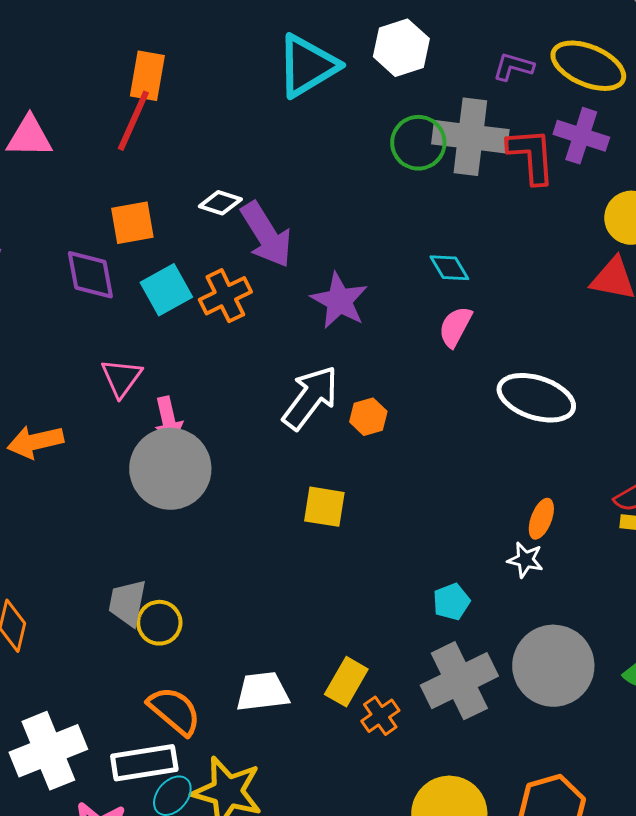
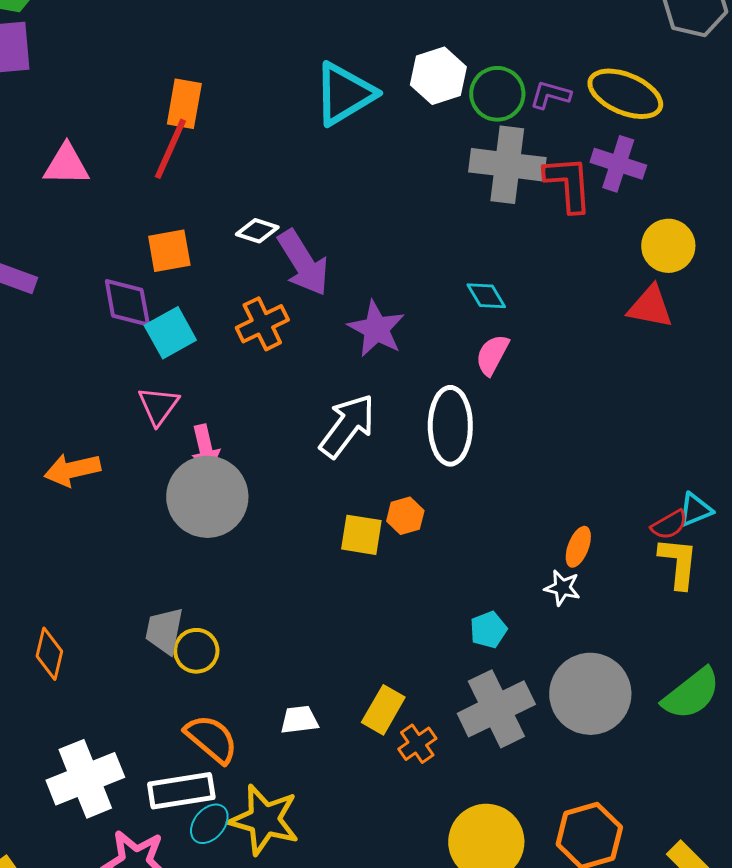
green circle: (418, 143) -> (497, 94), moved
cyan square: (166, 290) -> (170, 333), moved
white ellipse: (536, 398) -> (450, 426), moved, turned 72
orange hexagon: (368, 417) -> (405, 516), moved
white trapezoid: (262, 692) -> (299, 720), size x0.7

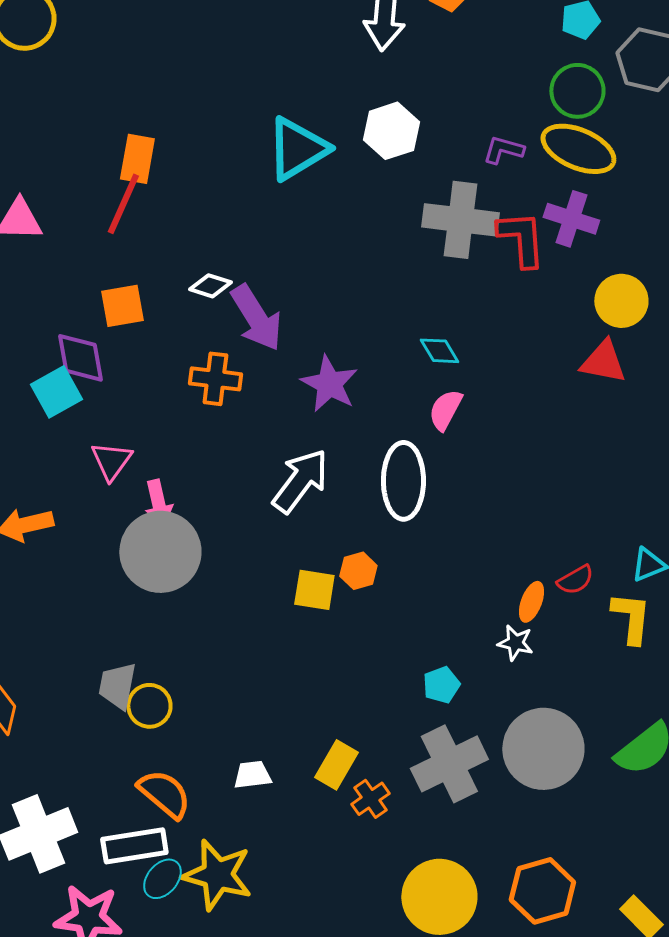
green circle: (497, 94) -> (577, 91), moved
orange cross: (262, 324) -> (215, 379), turned 33
cyan square: (170, 333) -> (56, 392), moved
red semicircle: (669, 525) -> (575, 580), moved

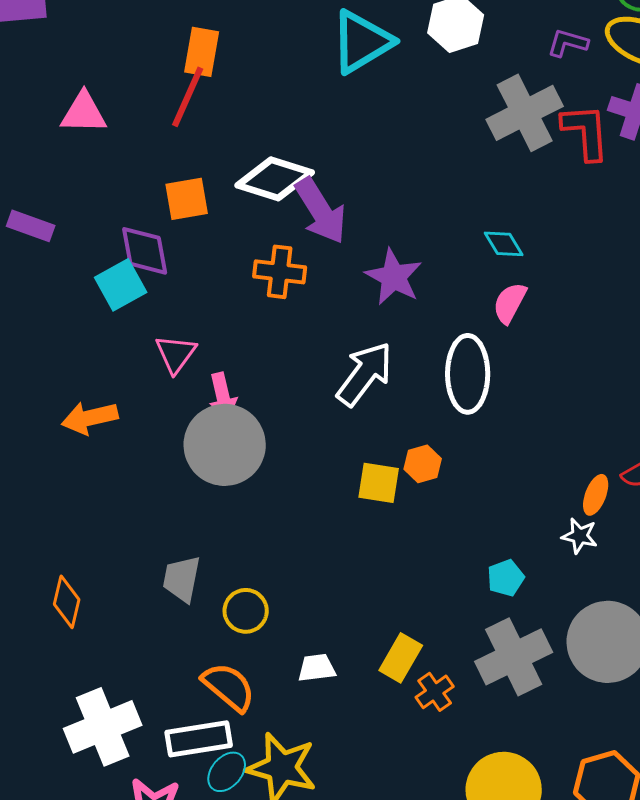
gray cross: (460, 220) -> (525, 113), turned -34
white diamond: (210, 286) -> (275, 179), size x1.8
yellow circle: (149, 706) -> (246, 611), moved

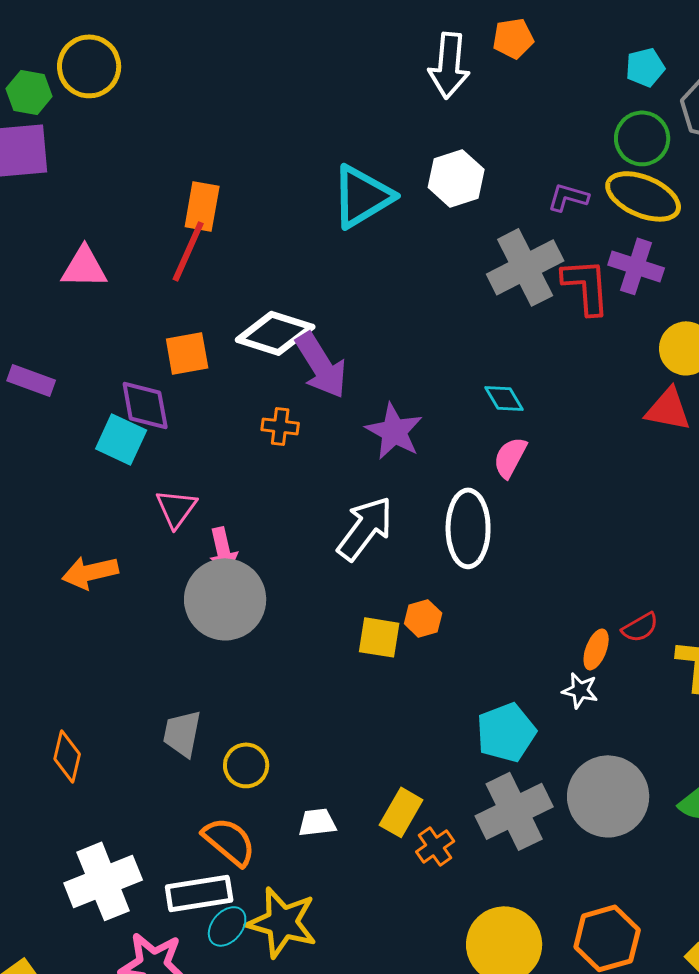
orange cross: (280, 272) -> (280, 426), size x0.7
cyan square: (121, 285) -> (121, 439), turned -36
cyan pentagon: (506, 578) -> (506, 732), size x1.6

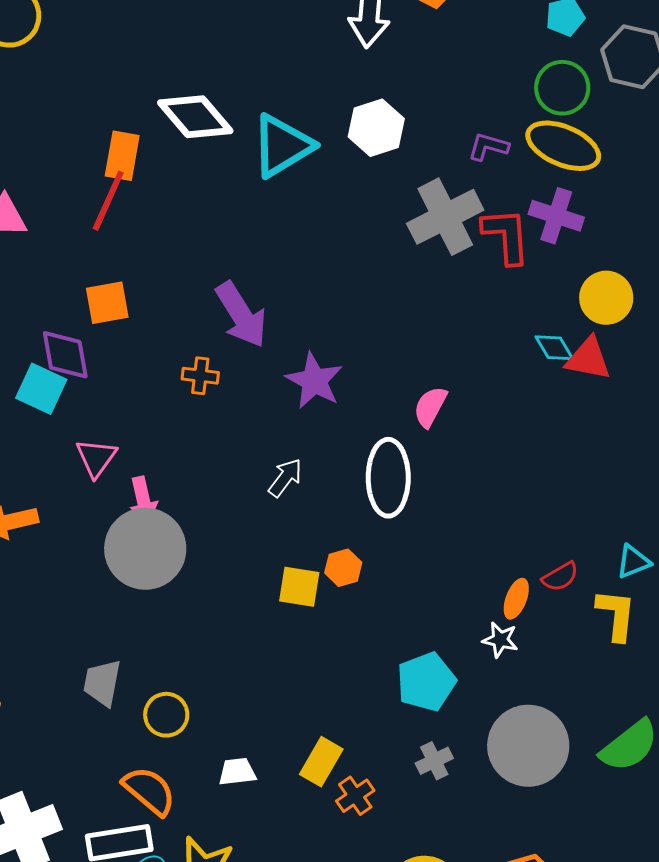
white diamond: (275, 333) -> (195, 117), moved, turned 32
cyan diamond: (504, 398) -> (554, 348), moved
white arrow: (365, 528) -> (285, 478), size x0.6
gray cross: (514, 811) -> (434, 761), size x0.5

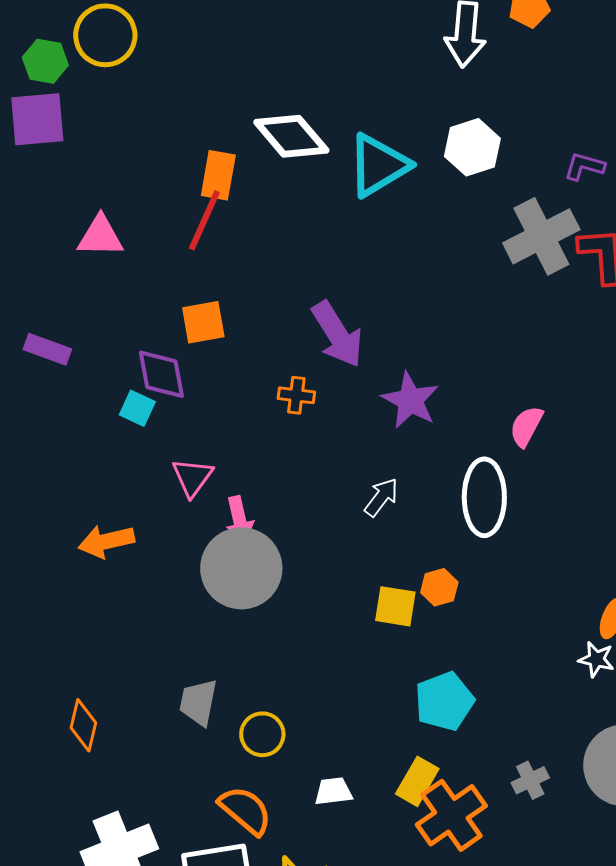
cyan square: (41, 389) -> (137, 408), size x0.7
cyan pentagon: (426, 682) -> (444, 701), moved
orange cross: (355, 796) -> (451, 815), size x1.8

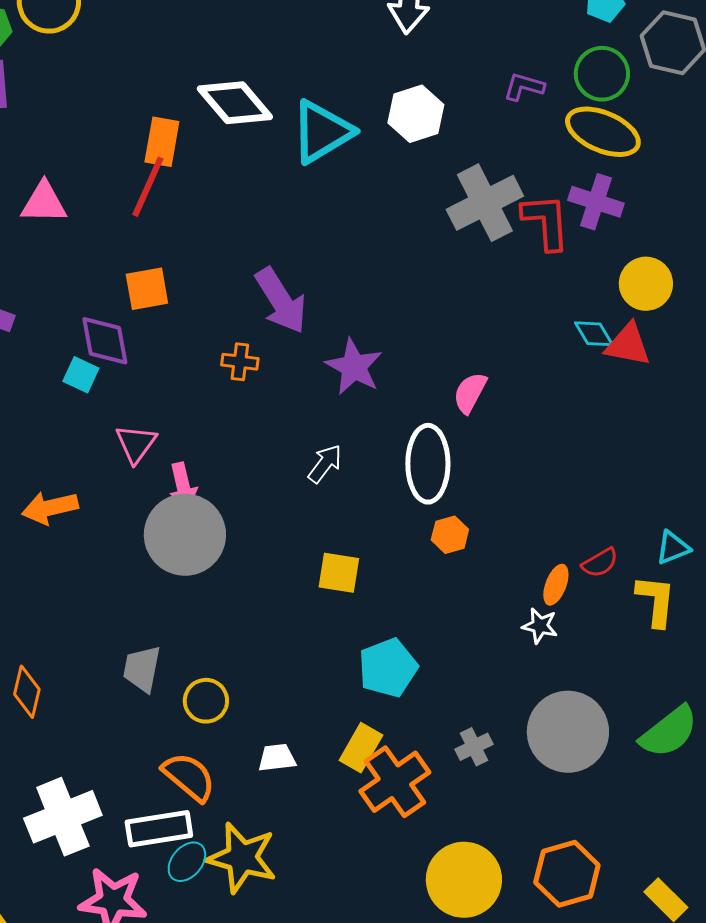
purple L-shape: (584, 166) -> (524, 87), moved
orange hexagon: (439, 587) -> (450, 535), moved

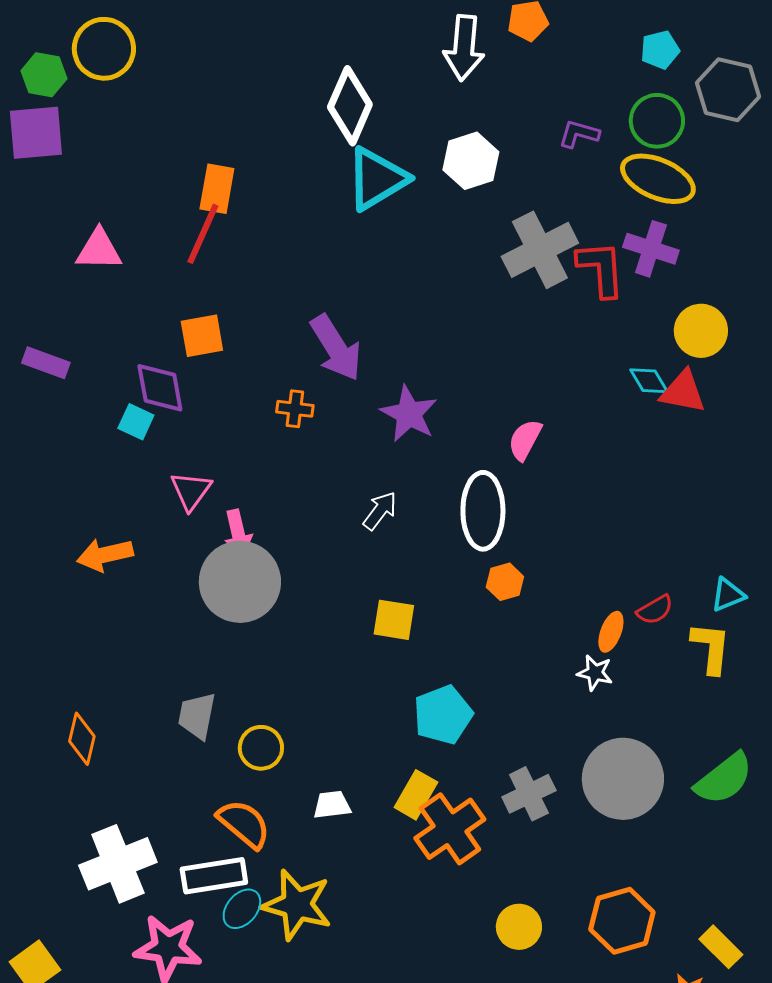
white diamond: (235, 103) -> (350, 106), moved, turned 64
gray cross: (474, 747) -> (529, 794), size x1.4
yellow circle: (464, 880) -> (519, 927), size x0.6

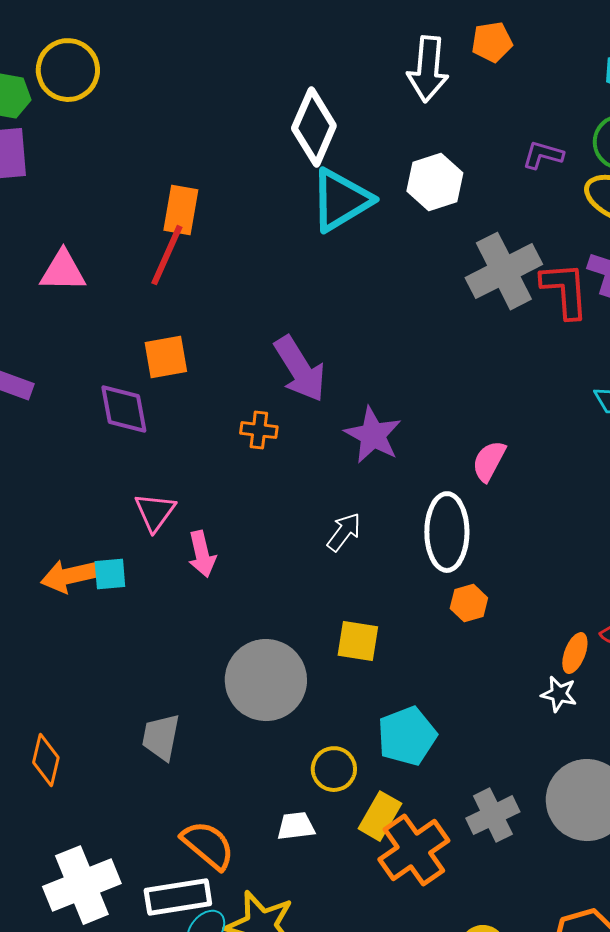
cyan square: (136, 422) -> (110, 574), moved, turned -30
gray circle: (240, 582) -> (266, 680), moved
yellow circle: (261, 748) -> (334, 769), moved

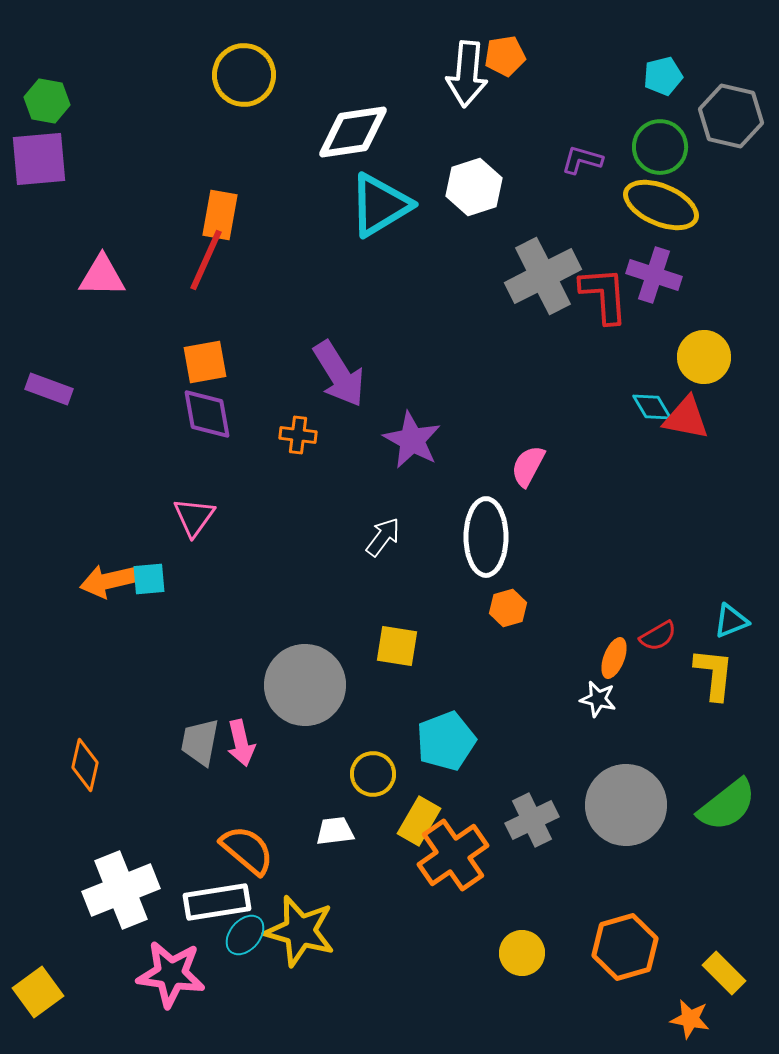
orange pentagon: (492, 42) -> (505, 56), moved
yellow circle: (68, 70) -> (244, 75), moved
white diamond: (314, 127) -> (353, 132), turned 58
purple diamond: (124, 409) -> (207, 414), moved
pink arrow: (202, 554) -> (241, 743), moved

